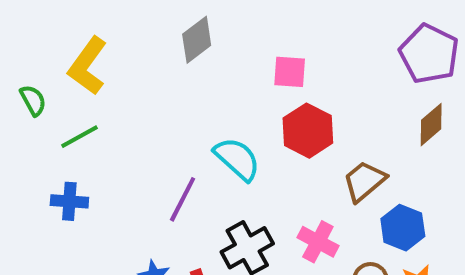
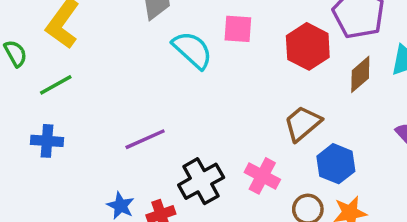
red hexagon: (308, 131) -> (308, 46), moved
cyan semicircle: (237, 159) -> (192, 50), moved
purple line: (183, 199) -> (145, 139), turned 39

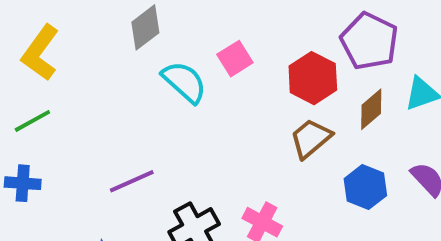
pink square: (238, 29) -> (235, 59), turned -36
brown trapezoid: (303, 123) -> (311, 138), moved
blue hexagon: (336, 164) -> (365, 187), moved

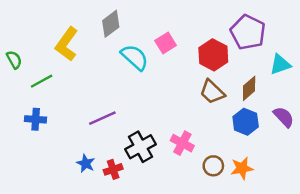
yellow L-shape: (40, 53) -> (67, 44), moved
brown diamond: (371, 109) -> (249, 88), moved
brown trapezoid: (311, 138) -> (212, 92), turned -96

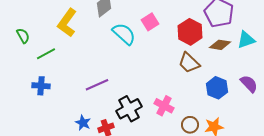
brown diamond: (249, 88) -> (220, 45), moved, turned 50

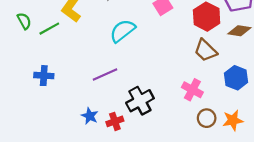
cyan semicircle: (124, 34) -> (122, 31), moved, turned -80
green line: (46, 54) -> (49, 29), moved
pink cross: (164, 106) -> (192, 90), moved

